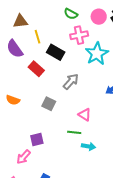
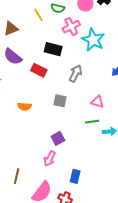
yellow line: (38, 37) -> (38, 15), moved

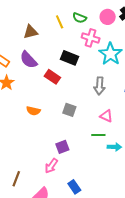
pink cross: (71, 27) -> (91, 38), turned 36
gray arrow: (76, 73) -> (99, 86), moved, turned 150
blue rectangle: (75, 176) -> (74, 187), turned -56

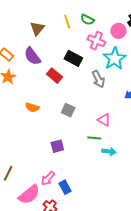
pink circle: (108, 17) -> (118, 31), moved
brown triangle: (31, 32) -> (37, 29), turned -42
gray arrow: (99, 86) -> (98, 79), moved, turned -36
pink arrow: (51, 166) -> (48, 178), moved

